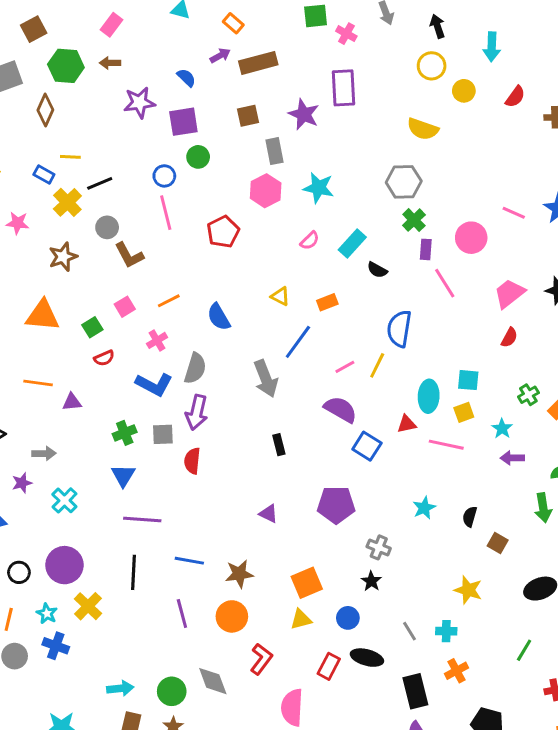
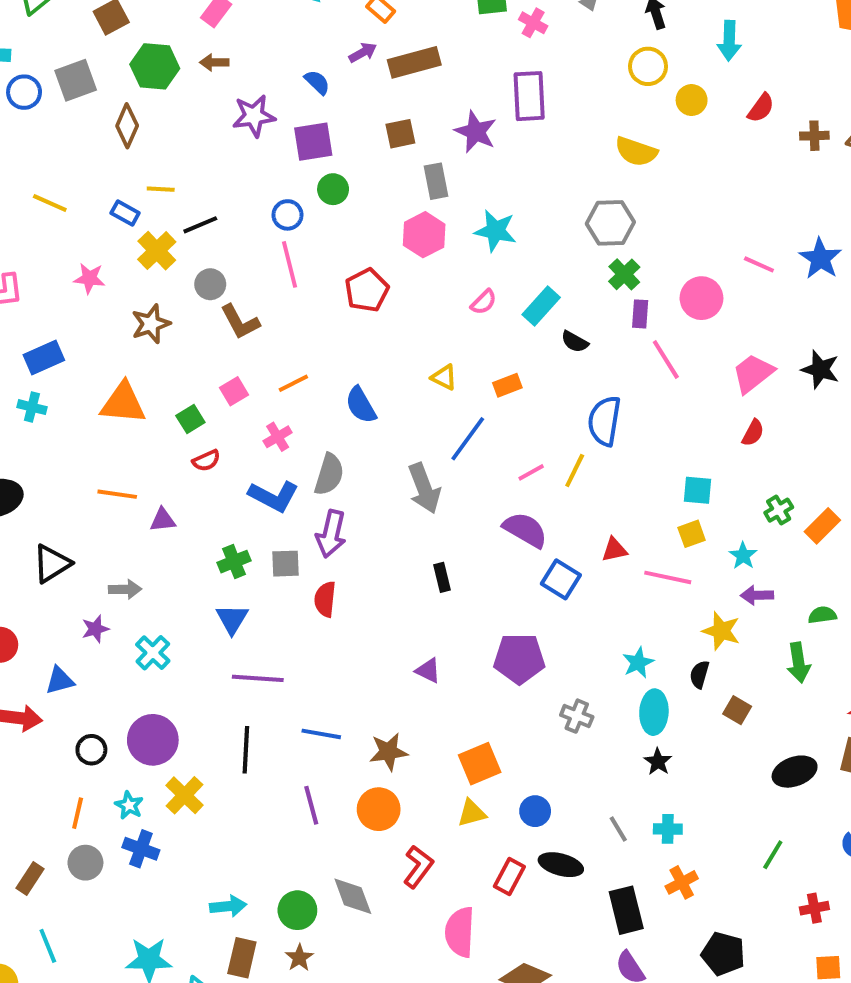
cyan ellipse: (429, 396) -> (654, 712), moved
black star: (371, 581) -> (658, 762), moved
yellow star: (468, 590) -> (721, 631), moved

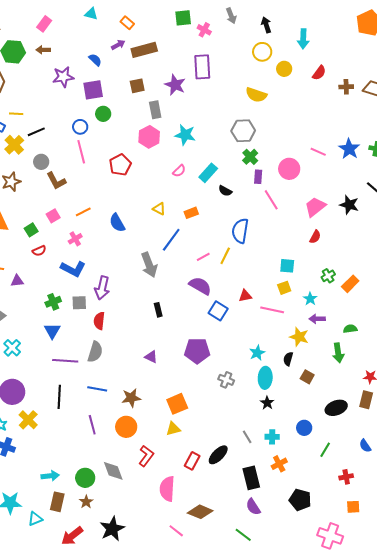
gray semicircle: (329, 474) -> (95, 352), moved
blue circle: (535, 811) -> (304, 428), moved
black ellipse: (561, 865) -> (218, 455), turned -60

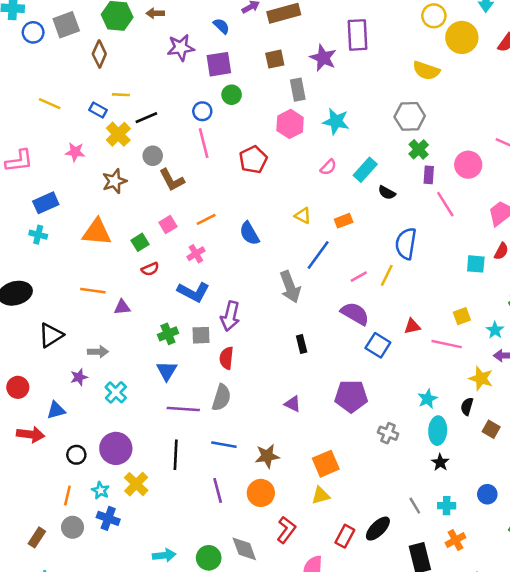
yellow circle: (284, 69) -> (462, 37), size x1.6
cyan square: (287, 266) -> (476, 264), moved

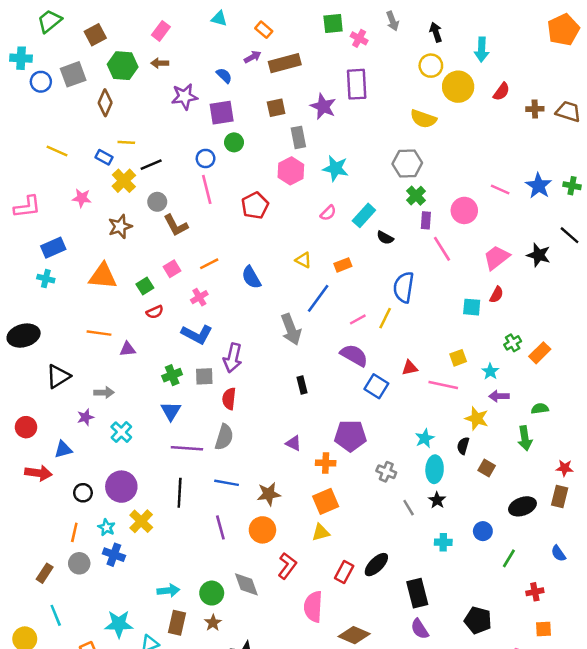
gray line: (415, 506) -> (409, 508), moved
orange cross: (456, 540) -> (326, 463), moved, turned 30

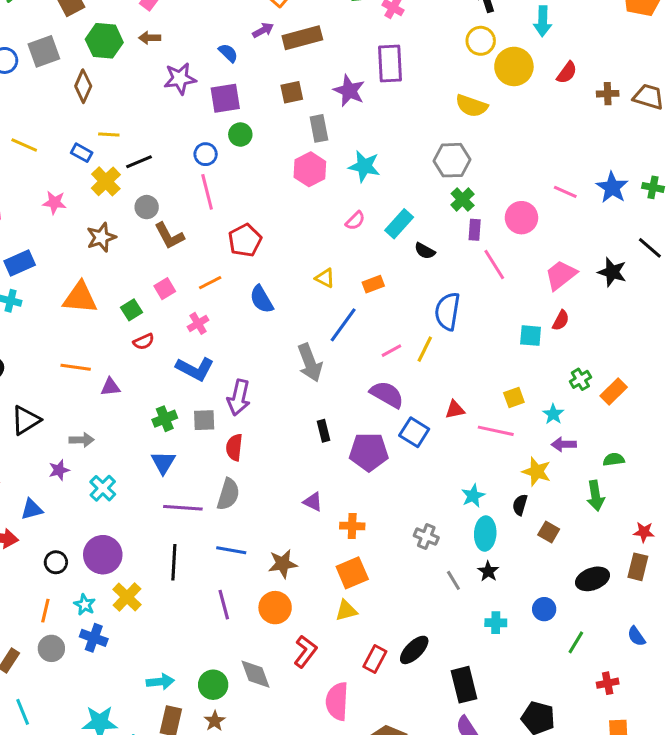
red pentagon: (255, 206) -> (245, 240), moved
purple pentagon: (350, 436) -> (369, 452), moved

